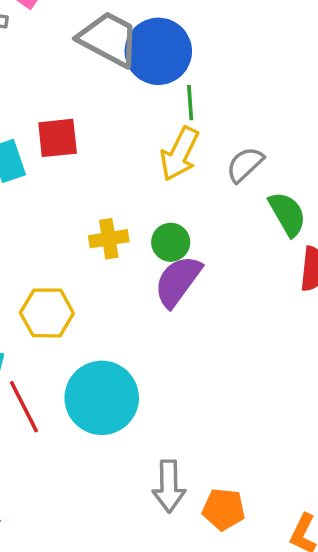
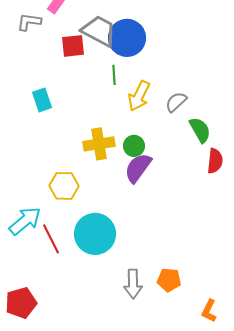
green line: (190, 103) -> (114, 75), moved
red square: (58, 138) -> (73, 46), moved
yellow cross: (109, 239) -> (99, 144), size x1.4
orange pentagon: (224, 509) -> (169, 280), moved

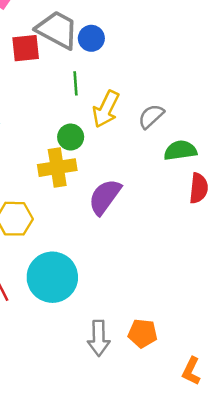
blue circle: (127, 38) -> (91, 38), size x0.6
green semicircle: (200, 130) -> (180, 150), turned -68
green circle: (134, 146) -> (71, 137), moved

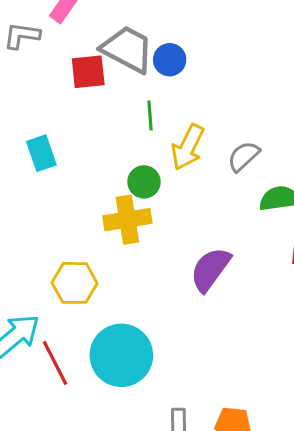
purple semicircle: (105, 197) -> (210, 269), moved

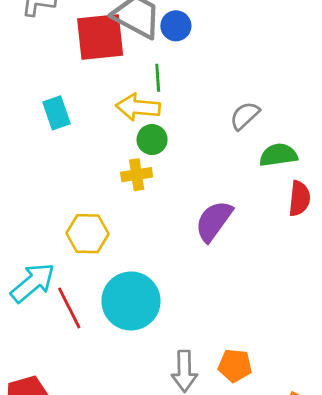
red square: (88, 72) -> (100, 37), size x1.5
yellow arrow: (188, 147) -> (138, 107), moved, turned 69
yellow cross: (127, 220) -> (137, 175), size x0.7

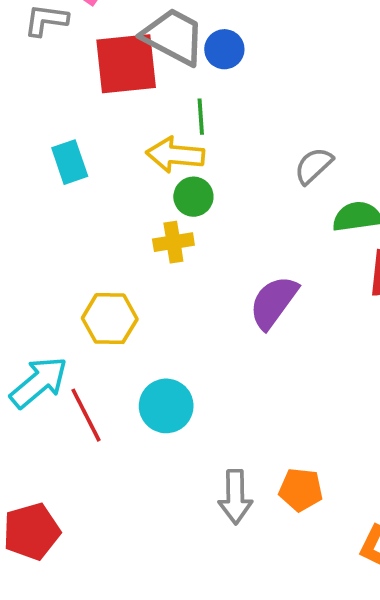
cyan circle: (131, 301) -> (166, 406), size x0.7

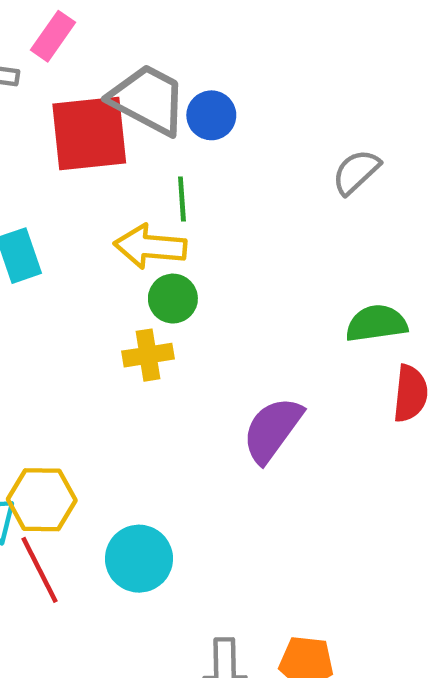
gray semicircle: (314, 166) -> (356, 172), moved
yellow hexagon: (110, 319) -> (42, 500), moved

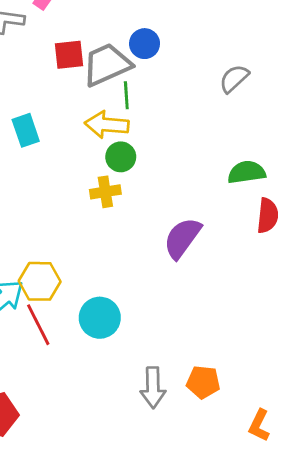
gray trapezoid: (148, 100) -> (107, 65), moved, turned -52
red square: (89, 133) -> (69, 55), size x0.6

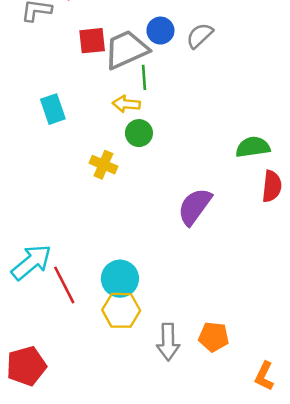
gray semicircle: (234, 79) -> (200, 36), moved
yellow arrow: (107, 125) -> (126, 104), size x0.7
yellow cross: (105, 192) -> (103, 165), moved, turned 32
yellow hexagon: (40, 281) -> (121, 310), moved

